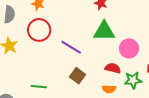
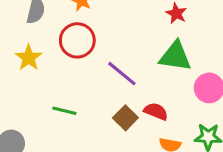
red semicircle: (113, 68) -> (156, 111), moved
green line: (39, 87) -> (64, 111), moved

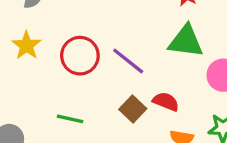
red circle: (77, 40) -> (80, 56), moved
green line: (64, 111) -> (70, 119), moved

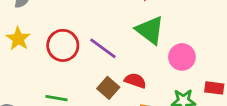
green triangle: (186, 41) -> (150, 30), turned 32

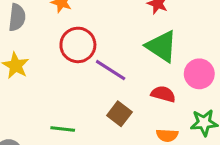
red circle: (63, 45) -> (78, 45), moved
red semicircle: (135, 81) -> (163, 94), moved

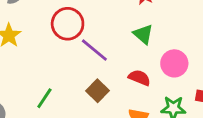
green triangle: (162, 46) -> (143, 34), size x0.7
green line: (63, 129) -> (44, 98), turned -70

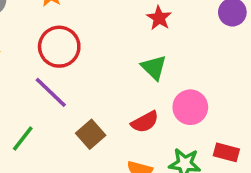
purple line: (94, 50) -> (51, 92), moved
red semicircle: (139, 78) -> (145, 122), turned 125

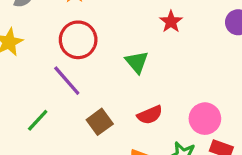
green triangle: (154, 67) -> (137, 62), moved
pink circle: (190, 107) -> (205, 119), moved

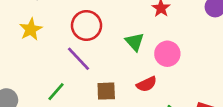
pink circle: (205, 119) -> (167, 54), moved
brown square: (100, 122) -> (106, 91), turned 36

